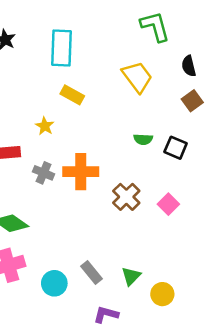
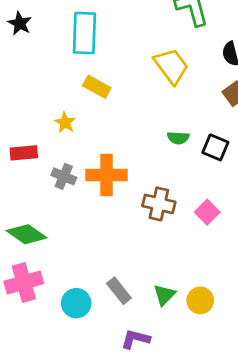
brown cross: (126, 197) -> (159, 204), turned -32
yellow circle: (162, 294) -> (200, 300), moved

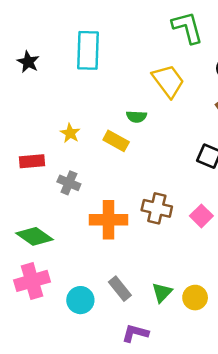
black star: (20, 23) -> (28, 62), moved
yellow rectangle: (97, 87) -> (116, 141), moved
green semicircle: (178, 138) -> (136, 117), moved
orange cross: (106, 175) -> (108, 220), moved

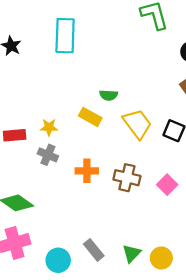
yellow trapezoid: (168, 81) -> (137, 124), moved
yellow star: (70, 133) -> (49, 127), moved, turned -30
orange cross: (108, 220) -> (87, 171), moved, size x0.7

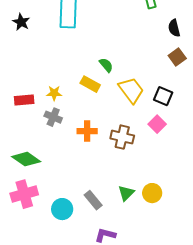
green semicircle: (109, 95) -> (106, 65), turned -133
pink square: (167, 185) -> (157, 124), moved
green triangle: (132, 253) -> (126, 193), moved
yellow circle: (161, 258) -> (152, 193), moved

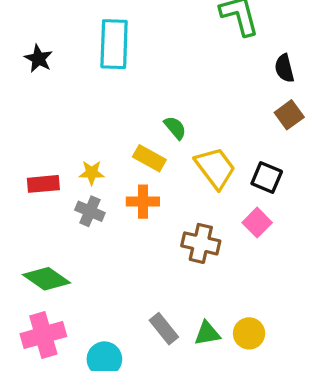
orange cross: (87, 131) -> (143, 202), moved
green triangle: (126, 193) -> (207, 333), turned 36
gray rectangle: (93, 200) -> (164, 329), moved

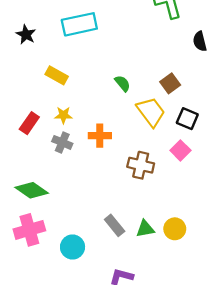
cyan rectangle: (114, 44) -> (79, 24), turned 76
brown square: (289, 115) -> (170, 83), moved
yellow rectangle: (149, 158) -> (57, 75), moved
red rectangle: (43, 184) -> (29, 123), turned -50

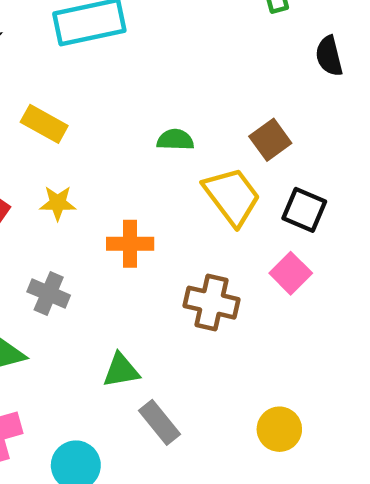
green semicircle: (122, 83) -> (175, 140), turned -48
gray cross: (62, 142) -> (49, 293), moved
green triangle: (145, 229) -> (121, 370), moved

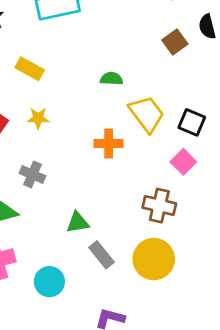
brown square: (270, 140) -> (175, 42), moved
orange cross: (130, 244) -> (109, 144), moved
brown cross: (212, 303) -> (159, 206), moved
yellow circle: (279, 429) -> (154, 259), moved, size x1.5

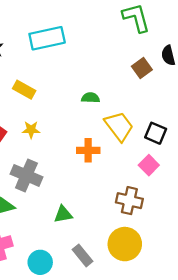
gray cross: (32, 175) -> (26, 175), size x1.5
gray rectangle: (102, 255) -> (82, 255), moved

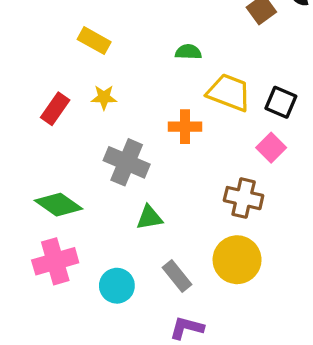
yellow trapezoid: (119, 126) -> (229, 92), turned -32
gray cross: (26, 175) -> (127, 162), moved

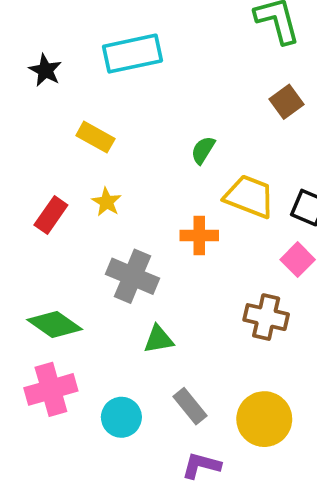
green semicircle: (188, 52) -> (203, 150), turned -60
yellow star: (104, 97) -> (107, 202), turned 30
yellow circle: (237, 260) -> (264, 419), moved

